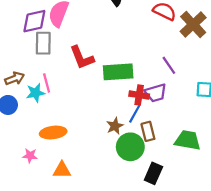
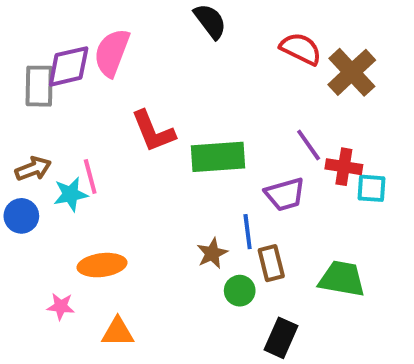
gray rectangle: (43, 43) -> (39, 86), moved
red cross: (139, 95) -> (344, 167), moved
blue line: (135, 114) -> (248, 232), turned -36
green circle: (130, 147) -> (240, 291), size x0.6

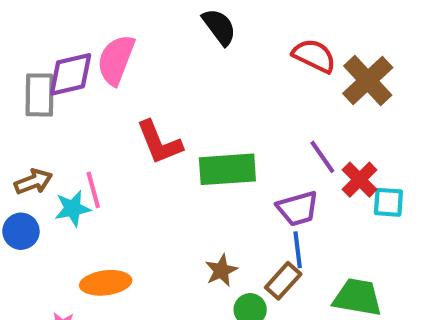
red cross: (344, 167) -> (360, 180), turned 36
blue line: (248, 232) -> (298, 250), moved
brown rectangle: (271, 263) -> (283, 281), turned 56

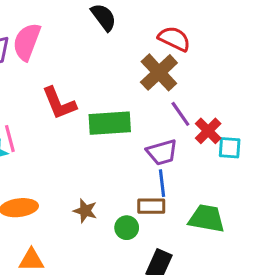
brown cross: (368, 81) -> (159, 72), moved
brown star: (221, 270) -> (85, 211), moved, turned -30
brown rectangle: (283, 281) -> (151, 206), turned 48

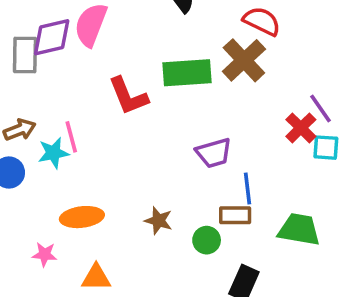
purple line: (180, 114) -> (321, 108), moved
green rectangle: (110, 123) -> (187, 73), moved
purple trapezoid: (162, 152) -> (214, 153), moved

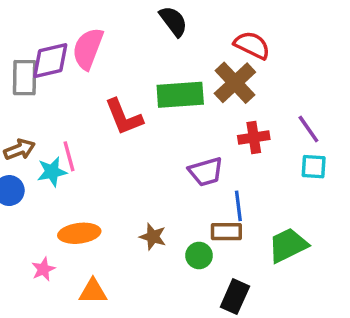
red cross: (301, 128) -> (254, 138), moved, turned 36
green trapezoid: (299, 229) -> (288, 245), turned -36
pink star: (45, 254) -> (43, 269), turned -30

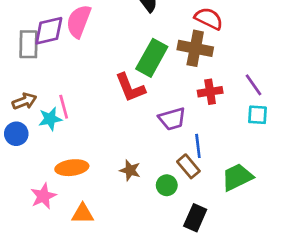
brown cross: (235, 83) -> (195, 48), turned -36
green rectangle: (180, 95) -> (152, 58), turned -57
red L-shape: (124, 117) -> (130, 88), moved
brown rectangle: (226, 232) -> (188, 166), turned 50
pink star: (43, 269) -> (43, 196), size x1.4

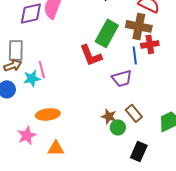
gray rectangle: (28, 44) -> (16, 50), moved
red cross: (210, 92) -> (150, 44), moved
blue line: (198, 146) -> (135, 55), moved
brown star: (130, 170) -> (109, 116), moved

